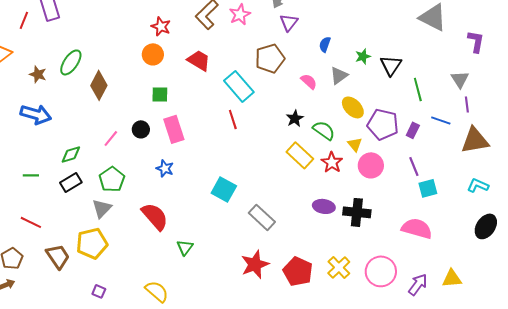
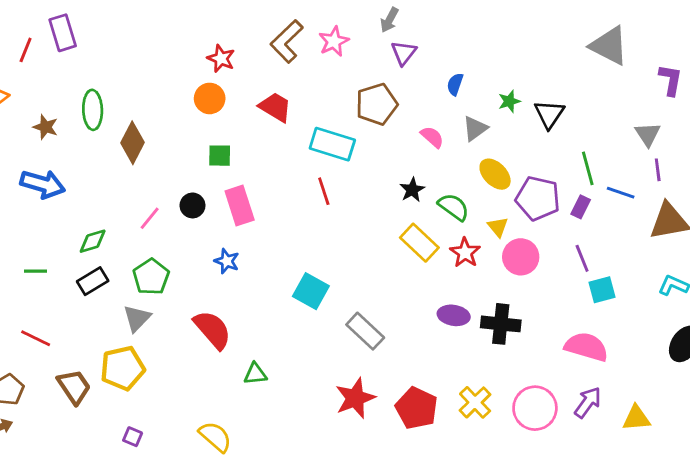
green ellipse: (71, 62) -> (93, 110), turned -36
cyan rectangle: (239, 86) -> (332, 144), turned -32
green line: (418, 89) -> (588, 168), moved
green triangle: (185, 247) -> (255, 374), turned 48
purple arrow: (418, 284) -> (588, 402), moved

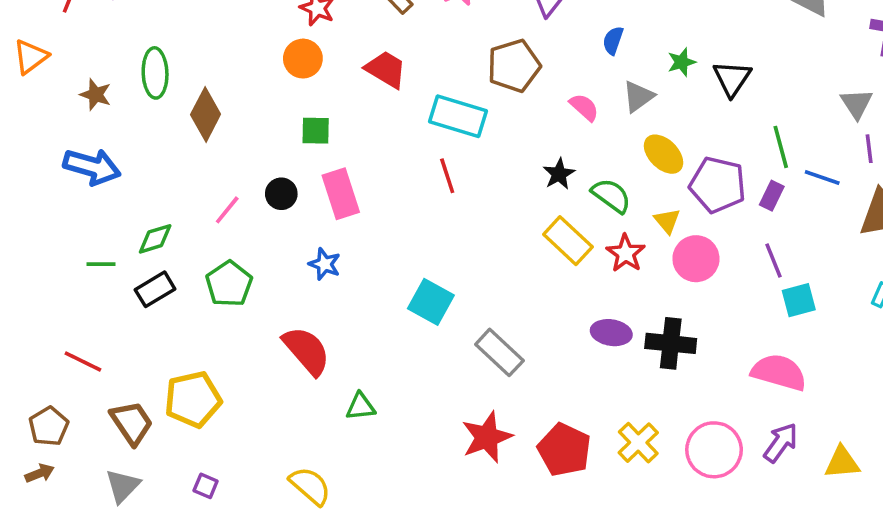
green line: (36, 271) -> (101, 264), moved
gray triangle: (137, 318) -> (123, 486), moved

